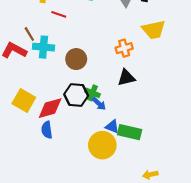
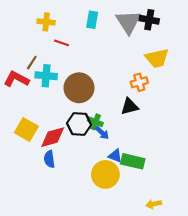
brown line: (29, 34) -> (32, 63), turned 64
orange cross: (124, 48) -> (139, 82), moved
brown circle: (76, 59) -> (79, 88), size x1.4

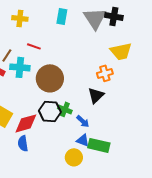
red line: (61, 43) -> (34, 46), moved
black triangle: (129, 106) -> (96, 95), turned -30
blue arrow: (102, 133) -> (83, 121), moved
yellow circle: (105, 174) -> (74, 157), size x0.7

